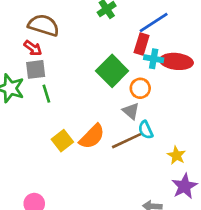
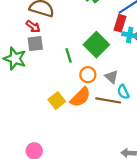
orange circle: (140, 88) -> (88, 75), moved
green line: (46, 94) -> (69, 55), moved
brown line: (127, 141) -> (108, 100), turned 35

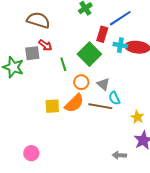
red rectangle: (120, 23) -> (102, 34), moved
red arrow: (33, 26) -> (45, 45), moved
yellow square: (57, 100) -> (52, 106), turned 35

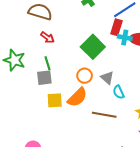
red rectangle: (102, 34) -> (117, 27), moved
gray square: (32, 53) -> (44, 78), moved
green line: (63, 64) -> (47, 63), moved
brown line: (100, 106) -> (104, 115), moved

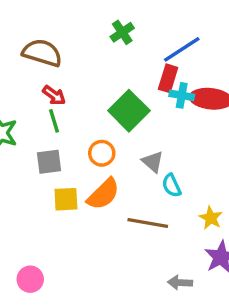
green line: (47, 63) -> (54, 121), moved
orange circle: (85, 76) -> (102, 153), moved

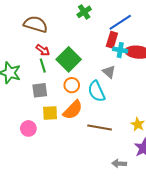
green square: (129, 111) -> (69, 59), moved
gray triangle: (153, 162) -> (109, 72), moved
cyan semicircle: (172, 186) -> (96, 91), moved, size x1.5
pink circle: (30, 279) -> (28, 128), moved

